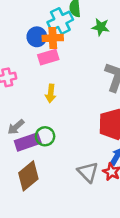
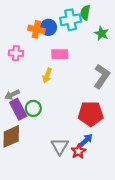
orange cross: (53, 38) -> (36, 29), moved
pink rectangle: (48, 57) -> (60, 54), moved
purple rectangle: (28, 142) -> (18, 109), turned 66

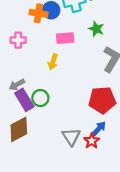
green star: (101, 33) -> (96, 29), moved

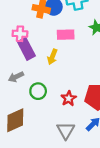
purple rectangle: (24, 100) -> (26, 49), moved
red star: (92, 141) -> (69, 98), moved

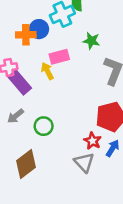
yellow arrow: (52, 57) -> (47, 71), moved, turned 144
red star: (69, 98) -> (93, 141), moved

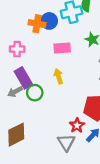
yellow arrow: (47, 71) -> (59, 76), moved
purple rectangle: (20, 82) -> (23, 78), moved
green circle: (44, 126) -> (35, 93), moved

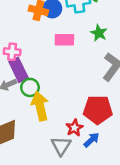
pink cross: (17, 49) -> (12, 52), moved
yellow arrow: (59, 76) -> (40, 106), moved, size x1.6

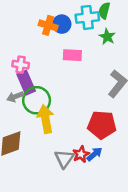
green star: (99, 33) -> (107, 37), moved
green circle: (30, 87) -> (37, 100), size x1.5
red star: (74, 128) -> (81, 154), moved

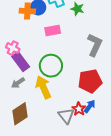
pink cross: (21, 65) -> (13, 48), turned 32
gray arrow: (15, 97) -> (18, 83), moved
green circle: (37, 100) -> (51, 66), moved

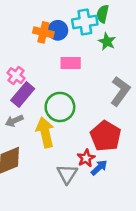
purple rectangle: (21, 62) -> (23, 95), turned 66
red pentagon: (90, 81) -> (106, 136), turned 30
red star: (79, 109) -> (86, 158), moved

